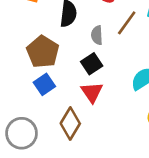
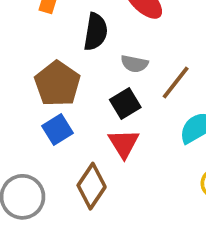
brown line: (127, 23) -> (176, 83), moved
gray semicircle: (97, 35) -> (134, 64), turned -78

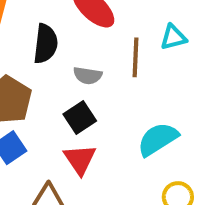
brown line: (176, 83) -> (136, 57), moved, turned -33

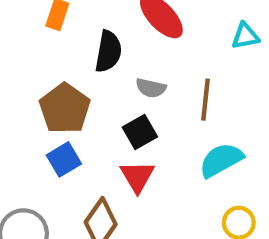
cyan triangle: (173, 37) -> (245, 36), moved
brown line: (136, 57) -> (205, 100), moved

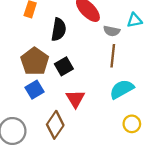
gray semicircle: (151, 88) -> (112, 31), moved
black square: (140, 132) -> (64, 66), moved

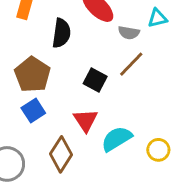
brown line: (113, 56) -> (131, 64), turned 40
black square: (64, 66) -> (95, 80), moved, turned -30
cyan semicircle: (122, 89) -> (117, 139), moved

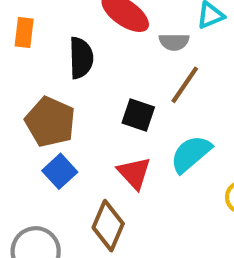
cyan semicircle: (117, 139) -> (191, 154), moved

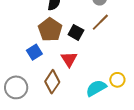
brown pentagon: (50, 122) -> (50, 30), moved
cyan semicircle: (191, 154) -> (96, 88), moved

